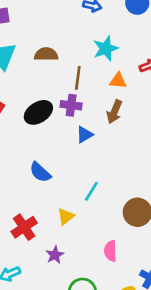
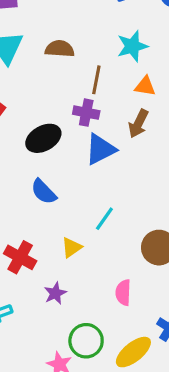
black ellipse: (38, 112) -> (43, 138), moved
blue triangle: (85, 135) -> (100, 149), size x1.5
red cross: (24, 227) -> (20, 257), turned -30

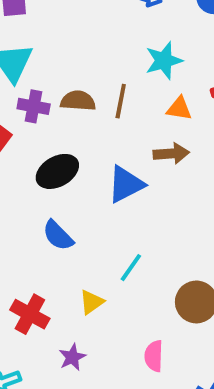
brown semicircle: (60, 49) -> (78, 101), moved
purple cross: (86, 113) -> (34, 106), moved
brown arrow: (138, 124) -> (171, 153), turned -120

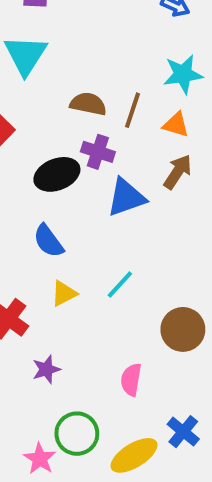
purple cross: (34, 106) -> (98, 152), moved
orange triangle: (179, 109) -> (176, 125), moved
brown arrow: (171, 153) -> (178, 172), turned -60
yellow triangle: (92, 302) -> (64, 293), moved

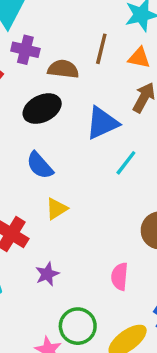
brown semicircle: (88, 104) -> (63, 69), moved
purple cross: (98, 152) -> (25, 50), moved
cyan line: (120, 285) -> (126, 163), moved

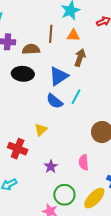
black ellipse: (42, 109) -> (23, 74), turned 40
blue semicircle: (40, 165) -> (55, 101), moved
purple star: (47, 274) -> (51, 167), moved

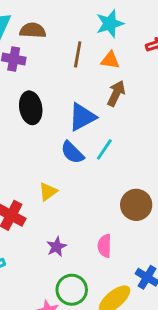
brown semicircle: (31, 49) -> (33, 30), moved
black ellipse: (23, 74) -> (31, 108), turned 70

